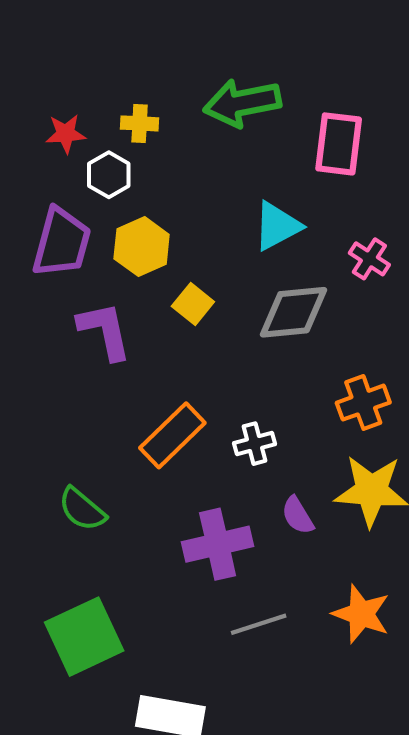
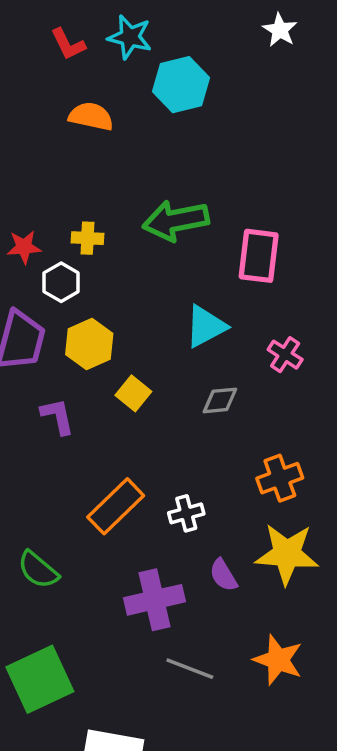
gray diamond: (293, 312) -> (220, 400), size x0.6
purple L-shape: (105, 331) -> (57, 416), size x0.7
gray line: (259, 624) -> (190, 669), turned 39

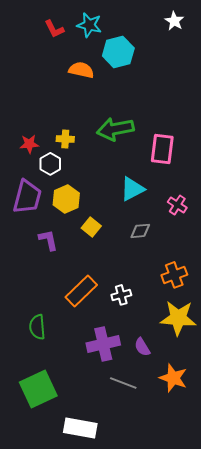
orange semicircle: (91, 116) -> (81, 70), moved
green semicircle: (38, 570) -> (37, 327), turned 45
purple semicircle: (223, 575) -> (142, 347), moved

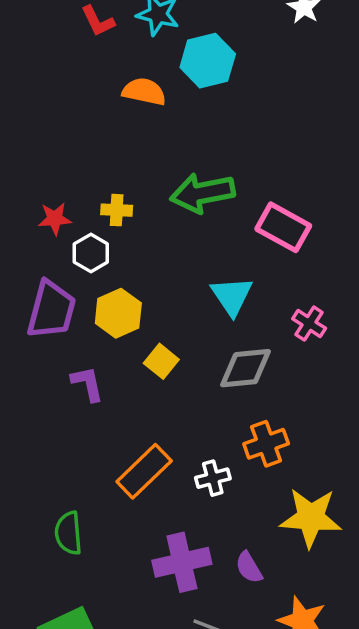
pink rectangle: (162, 149) -> (283, 227), turned -68
cyan triangle: (132, 189) -> (232, 296), turned -36
gray diamond: (140, 231) -> (245, 368), size x1.5
orange cross: (174, 275) -> (266, 444), moved

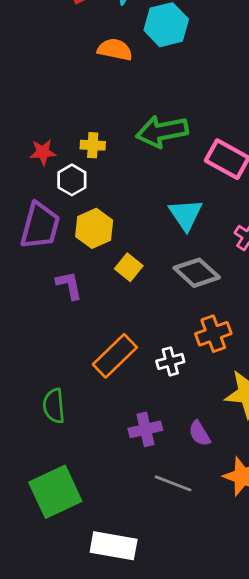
gray diamond: (245, 368) -> (197, 273), turned 48
purple cross: (182, 562) -> (145, 429), size x0.7

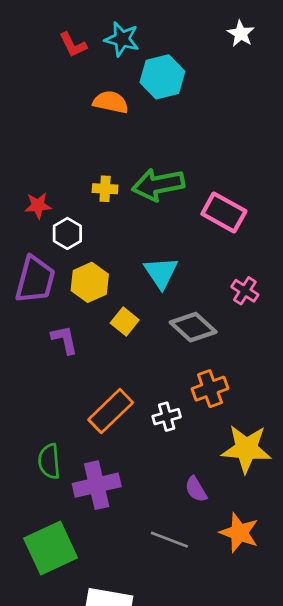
yellow cross: (93, 145) -> (105, 189), moved
cyan triangle: (186, 215) -> (161, 273), moved
purple cross: (145, 429) -> (97, 485), moved, size x1.4

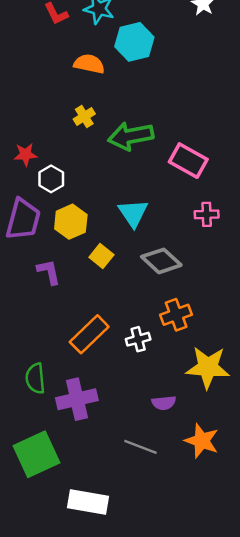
yellow cross: (105, 189) -> (84, 117), moved, turned -35
pink cross: (245, 291) -> (207, 214), moved, turned -35
purple semicircle: (196, 489) -> (164, 403), turned -65

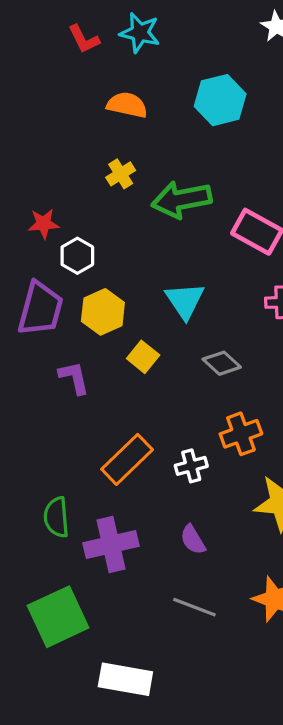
cyan hexagon: (134, 42) -> (220, 100), moved
gray diamond: (161, 261) -> (222, 363), size x0.7
purple semicircle: (164, 403) -> (193, 540), moved, turned 65

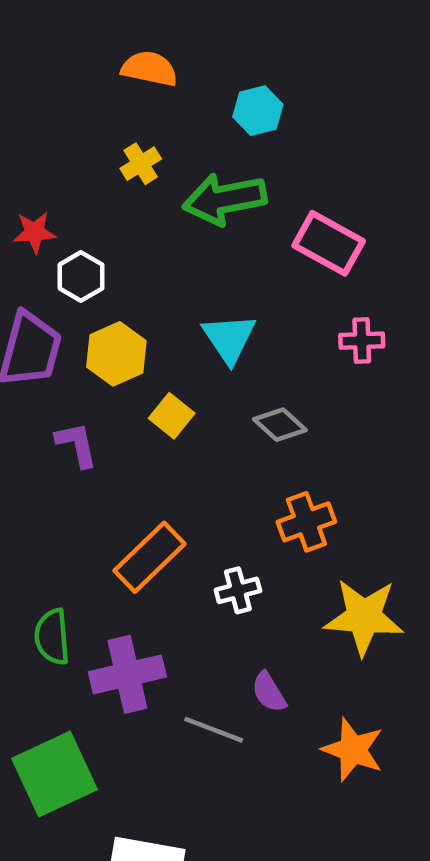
cyan hexagon: (220, 100) -> (258, 111), moved, size x0.7
white cross: (191, 466) -> (238, 590), moved
purple semicircle: (193, 540) -> (269, 692), moved
gray line: (194, 607) -> (214, 730), moved

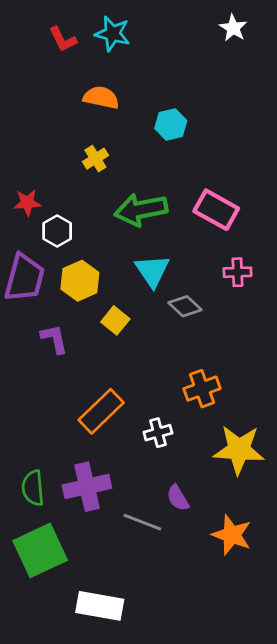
green arrow: (225, 199) -> (141, 210), moved
gray diamond: (280, 425) -> (185, 306), moved
green semicircle: (52, 637) -> (33, 488), moved

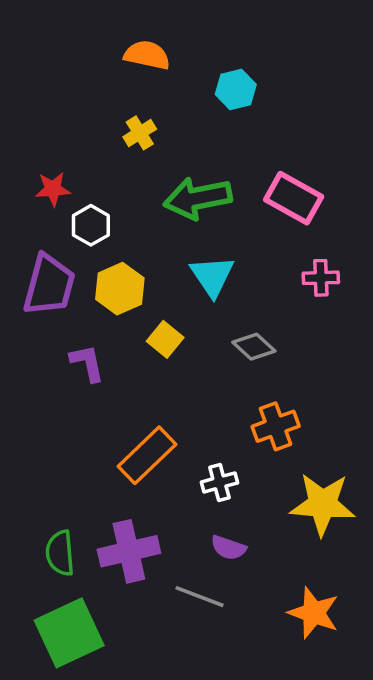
gray diamond: (185, 306) -> (254, 347), moved
purple semicircle: (178, 498) -> (228, 548), moved, turned -40

